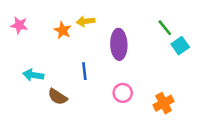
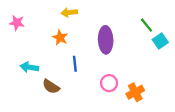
yellow arrow: (86, 21) -> (69, 13), moved
orange star: (63, 30) -> (60, 38), moved
orange cross: (164, 103) -> (135, 92), moved

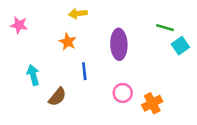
green line: (147, 25) -> (165, 28), turned -35
cyan arrow: (29, 67) -> (33, 75), turned 66
brown semicircle: (51, 87) -> (57, 97), turned -84

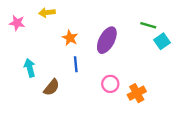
yellow arrow: (78, 14) -> (47, 13), moved
orange star: (68, 42) -> (70, 38), moved
purple ellipse: (119, 44) -> (107, 40), turned 30

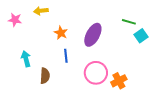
pink circle: (110, 84) -> (96, 73), size x1.5
brown semicircle: (52, 87) -> (45, 76), turned -35

